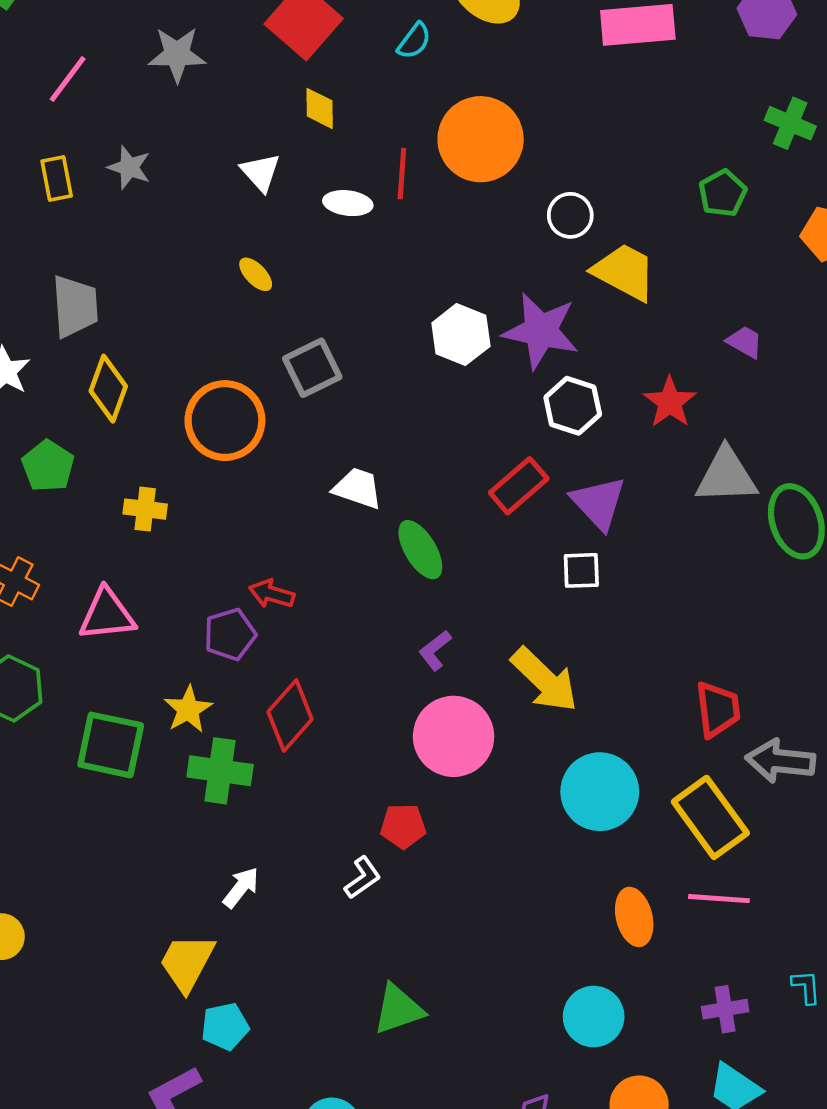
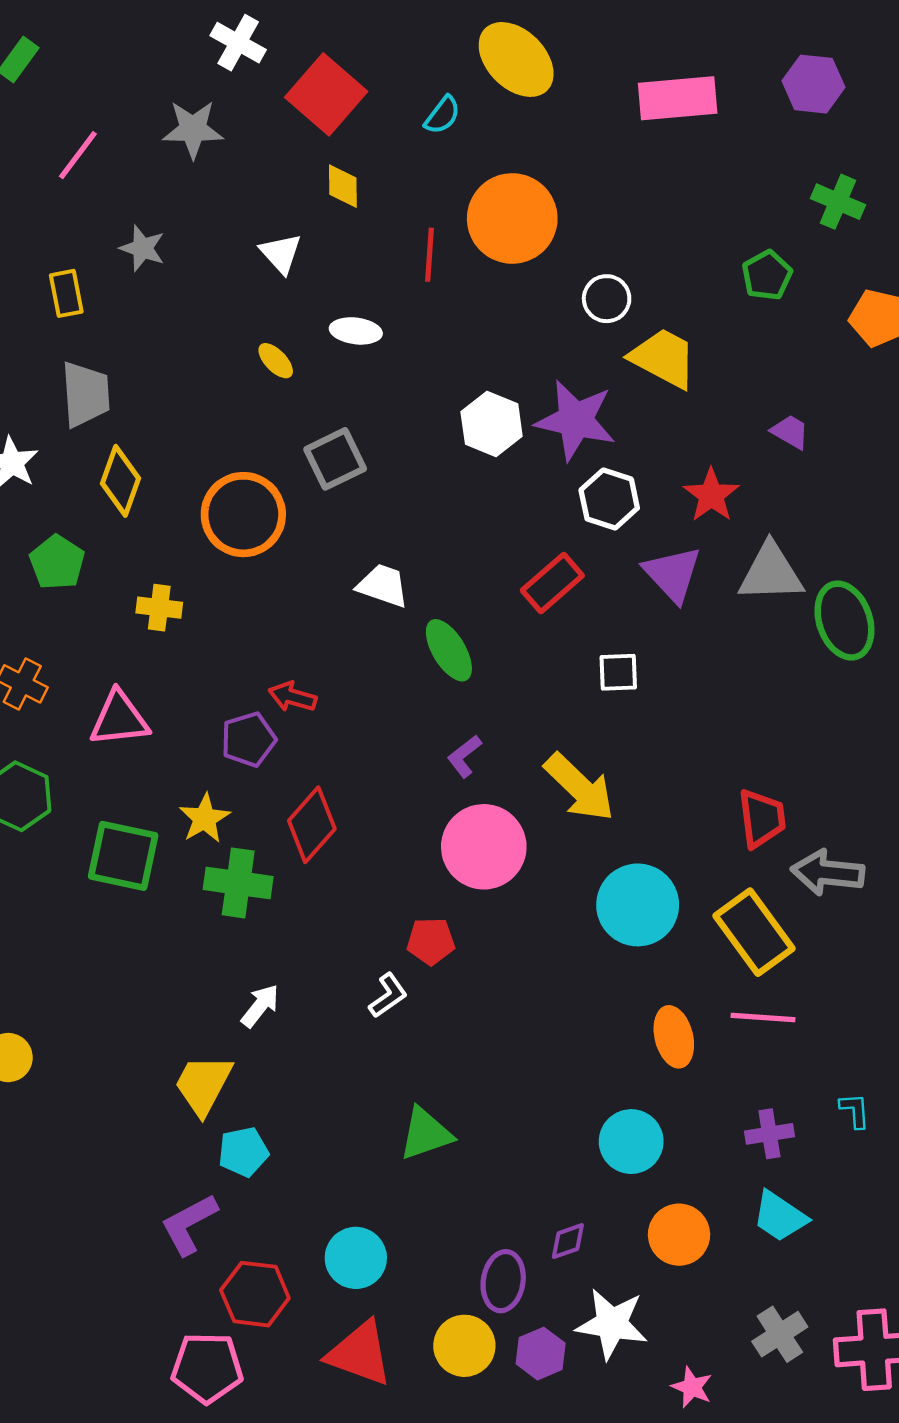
yellow rectangle: (57, 178) -> (66, 293), moved
white ellipse: (348, 203) -> (356, 331), moved
purple triangle: (599, 503) -> (673, 574), moved

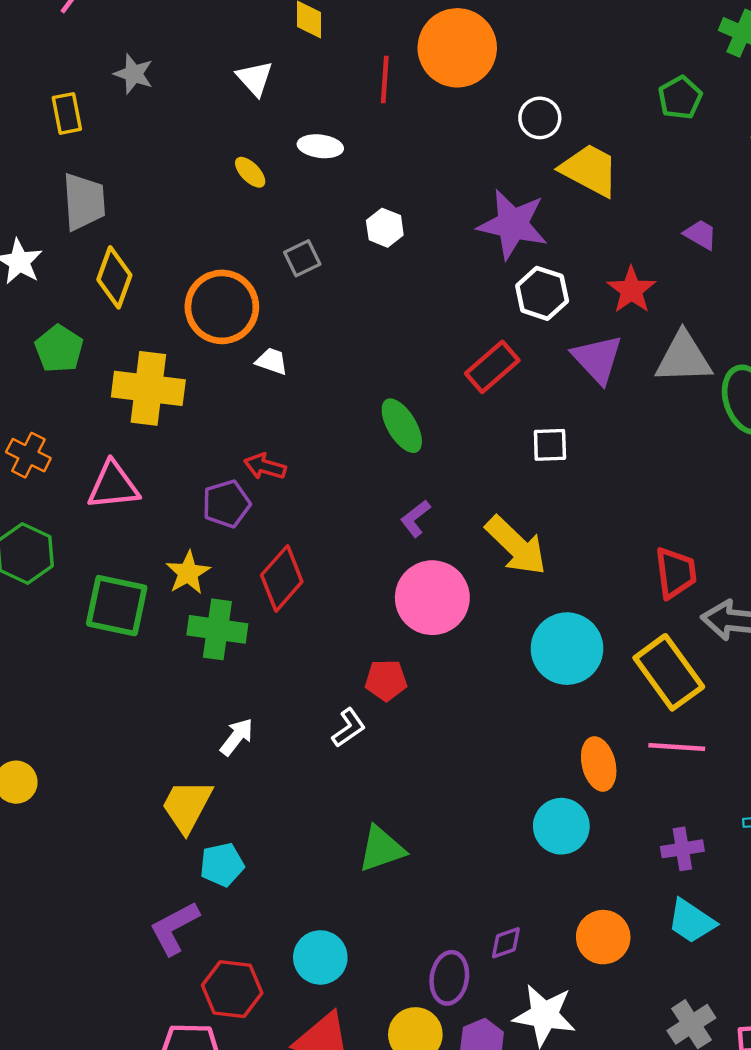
white hexagon: (492, 424) -> (385, 228), moved, size x0.7
gray square: (335, 459) -> (302, 258), size x0.7
white trapezoid: (383, 586) -> (272, 361), moved, size x0.7
yellow cross: (159, 608) -> (148, 388), size x1.8
cyan circle: (631, 1142) -> (561, 826), moved

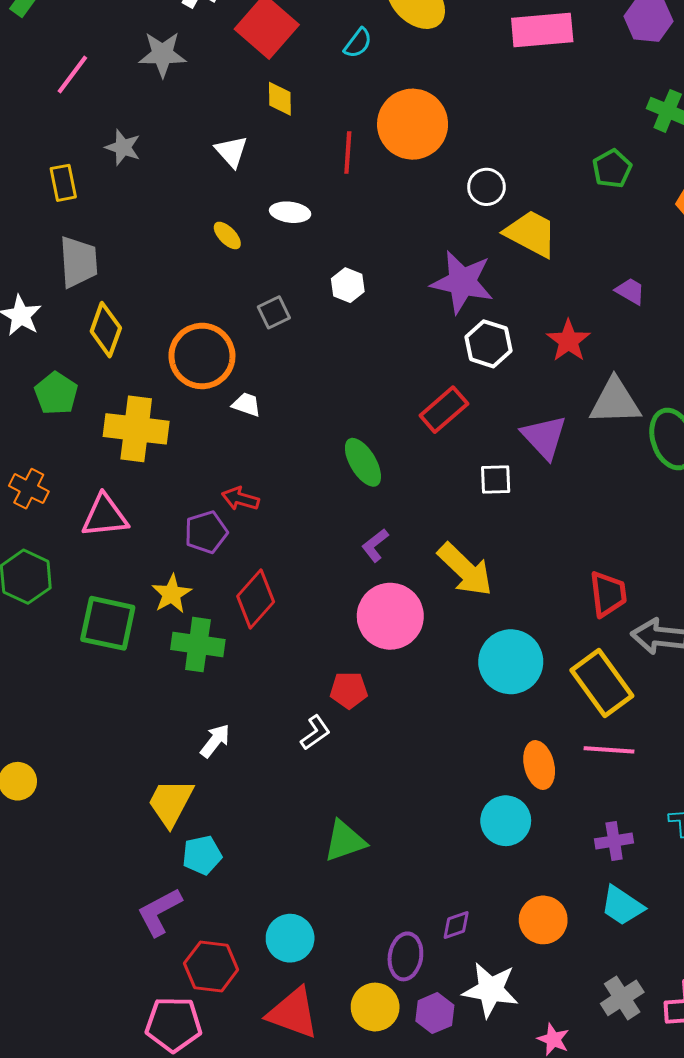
purple triangle: (598, 359) -> (544, 437), moved

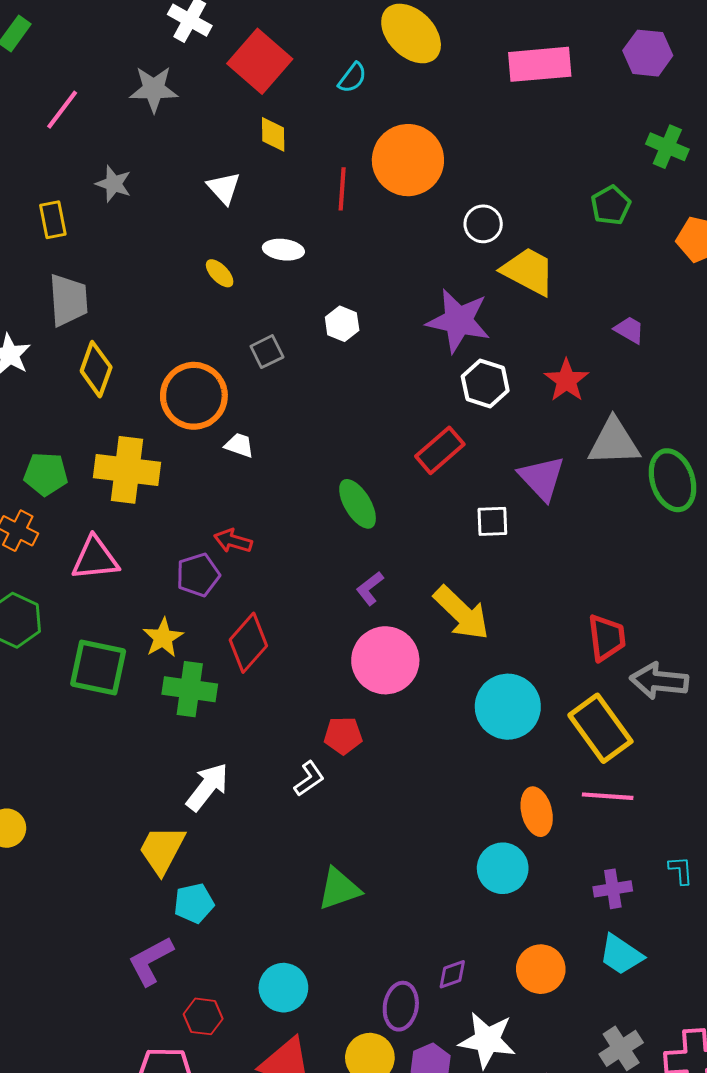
green pentagon: (56, 393) -> (46, 474), moved, turned -30
white arrow: (215, 741) -> (207, 787), size x1.4
red hexagon: (211, 967) -> (203, 1016), size x0.7

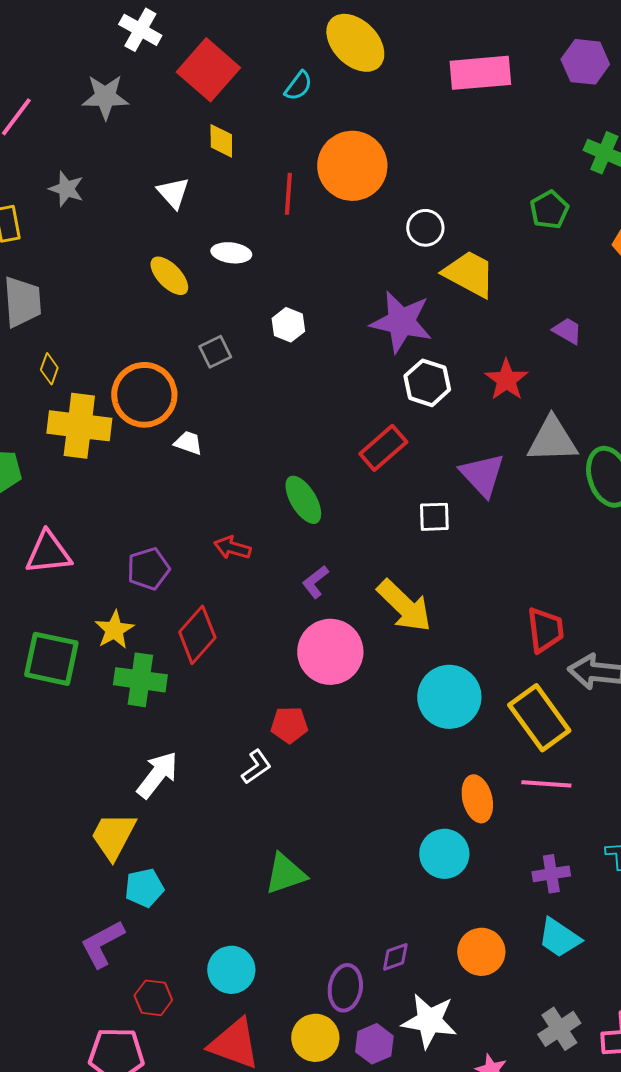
yellow ellipse: (220, 273) -> (169, 276), size x1.4
yellow diamond: (96, 369) -> (49, 369), size x0.6
yellow cross: (127, 470) -> (79, 426), moved
red arrow: (233, 541) -> (232, 548), moved

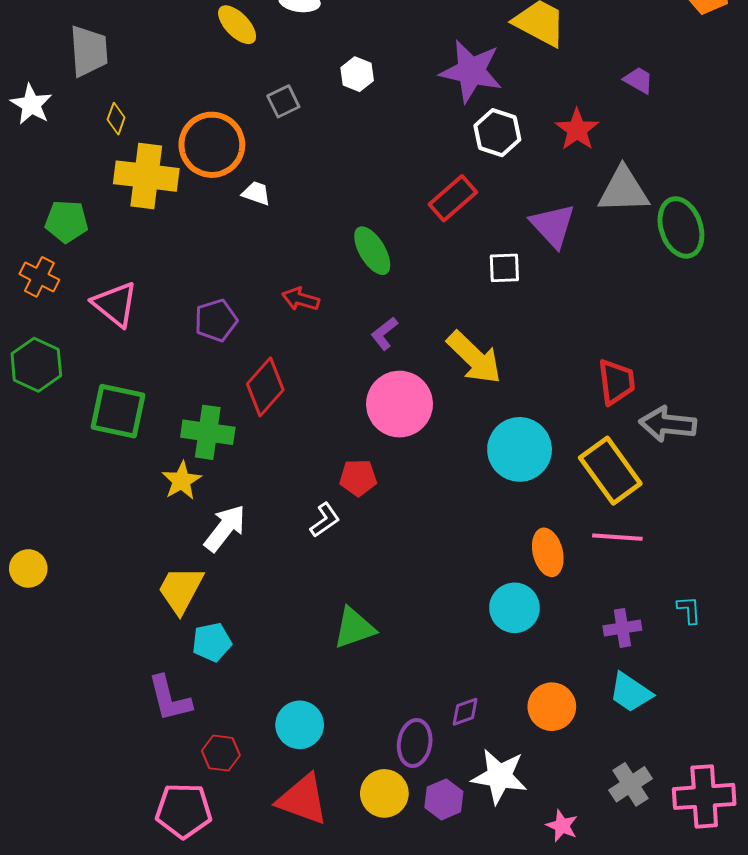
pink triangle: (48, 553) -> (115, 304), turned 45
yellow star: (114, 630) -> (182, 481), moved
purple L-shape: (102, 944) -> (169, 699), turned -76

